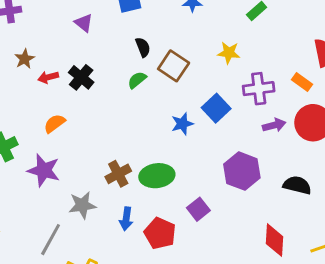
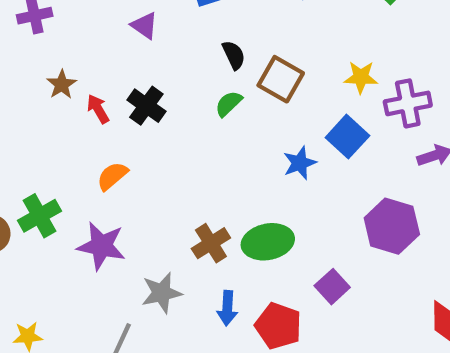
yellow star: (229, 53) -> (361, 77), moved
red arrow: (48, 77) -> (98, 109), turned 78

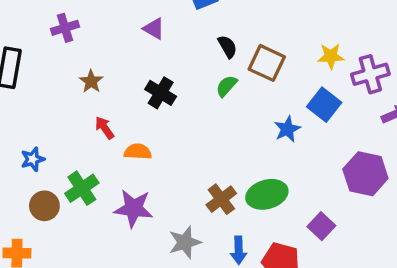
red arrow: (98, 109) -> (105, 128), moved
orange semicircle: (112, 176) -> (138, 152), turned 48

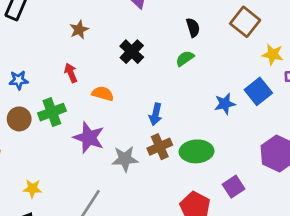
brown square: (267, 63) -> (245, 22), moved
red arrow: (105, 128) -> (71, 73), moved
gray star: (185, 242) -> (125, 159), moved
blue arrow: (239, 250) -> (156, 114), moved

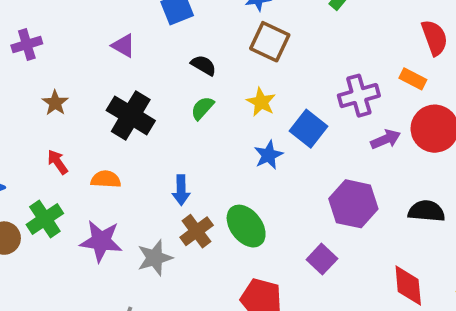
black semicircle: (193, 28) -> (204, 65), turned -30
black cross: (132, 52) -> (131, 115), size x1.4
yellow star: (273, 54) -> (261, 102), moved, turned 30
green ellipse: (197, 151) -> (246, 226), turned 68
purple square: (234, 187) -> (322, 259), moved

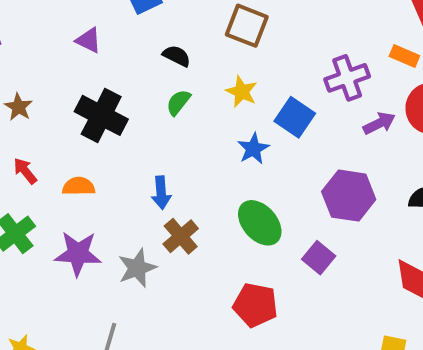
green ellipse: (246, 226) -> (260, 223), moved

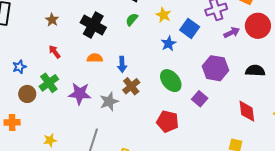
orange semicircle: (79, 186) -> (95, 58), moved

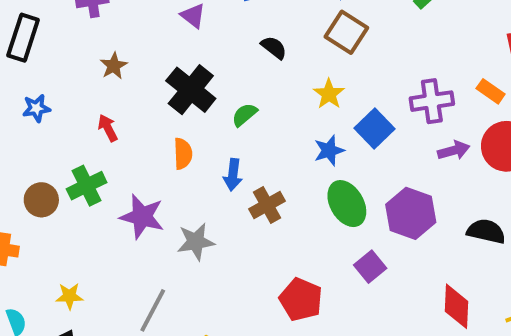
green semicircle: (132, 19) -> (245, 115), moved
orange semicircle: (95, 58) -> (183, 154), turned 77
blue star: (19, 67) -> (36, 108), moved
green ellipse: (171, 81) -> (347, 204), moved
brown cross: (131, 86) -> (267, 205), moved

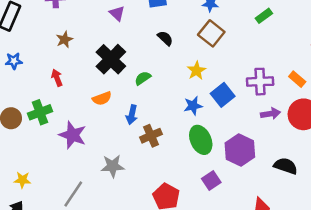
orange semicircle: (183, 154) -> (102, 98), turned 66
gray star: (196, 242) -> (113, 166), moved

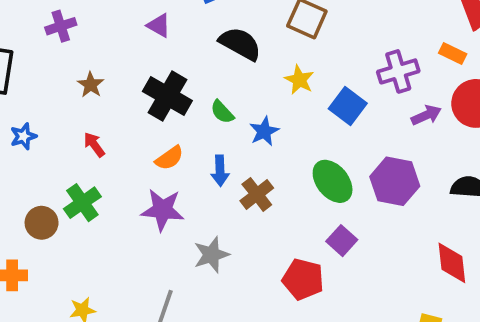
black semicircle: (165, 38) -> (240, 44), size x1.6
green semicircle: (143, 78) -> (222, 112), turned -84
blue star: (193, 106) -> (264, 131), moved
purple star: (73, 135) -> (163, 210), moved
purple square: (211, 181) -> (342, 241), moved

